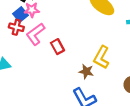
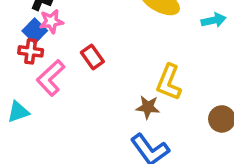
pink L-shape: (35, 34) -> (51, 78), moved
red rectangle: (58, 47) -> (92, 57), moved

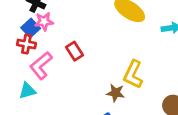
cyan triangle: (18, 112) -> (27, 91), moved

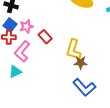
pink star: (44, 21) -> (26, 26), moved
yellow L-shape: (133, 74) -> (73, 50), moved

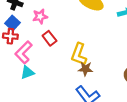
pink star: (26, 26) -> (40, 16), moved
cyan triangle: (15, 72) -> (27, 73), moved

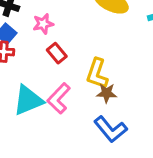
pink L-shape: (24, 52) -> (59, 98), moved
cyan triangle: (27, 73) -> (28, 100), size x1.6

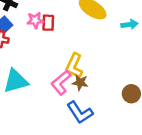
red rectangle: (57, 53) -> (48, 23), moved, turned 35
pink L-shape: (59, 98) -> (61, 82), moved

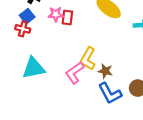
brown star: (80, 83) -> (105, 71), moved
blue L-shape: (80, 112) -> (110, 93), moved

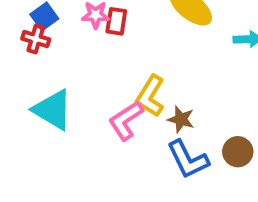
cyan triangle: (34, 68) -> (53, 110), turned 40

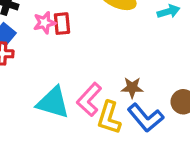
yellow L-shape: (150, 96) -> (109, 118), moved
cyan triangle: (53, 110) -> (53, 103), moved

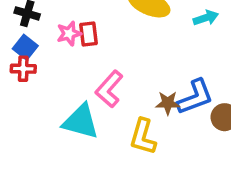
pink L-shape: (89, 99) -> (109, 89), moved
blue L-shape: (146, 118) -> (195, 97), moved, turned -69

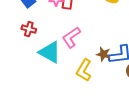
red cross: (23, 69) -> (29, 29), moved

